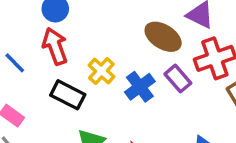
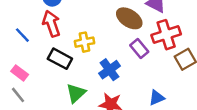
yellow cross: (101, 71) -> (84, 42), turned 36
blue cross: (140, 87) -> (109, 70), moved

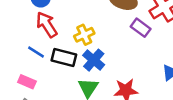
blue line: (22, 35) -> (36, 52), moved
blue cross: (109, 70) -> (94, 60), moved

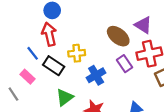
blue cross: (94, 60) -> (96, 75), moved
pink rectangle: (27, 82) -> (28, 77), moved

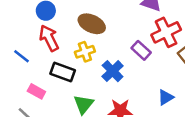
brown ellipse: (118, 36) -> (92, 24), moved
blue line: (33, 53) -> (21, 56), moved

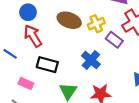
yellow cross: (85, 52) -> (96, 24), moved

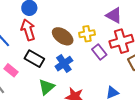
brown ellipse: (69, 20) -> (63, 36), moved
blue cross: (91, 60) -> (64, 64), moved

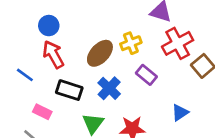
brown ellipse: (63, 36) -> (100, 53), turned -70
purple rectangle: (99, 52) -> (146, 75), moved

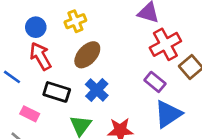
yellow cross: (131, 43) -> (75, 21), moved
purple rectangle: (146, 75) -> (155, 82), moved
blue triangle: (180, 113) -> (168, 114), size x1.6

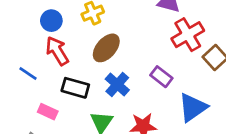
purple rectangle: (155, 82) -> (161, 77), moved

